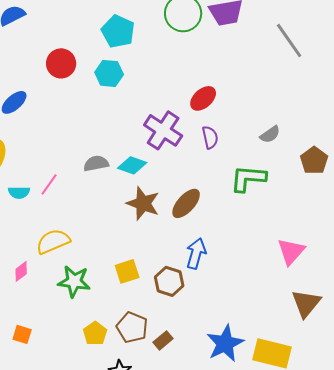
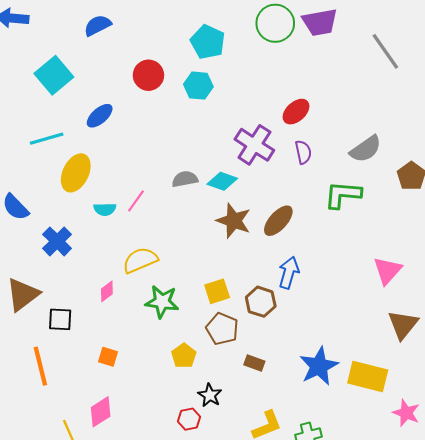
gray semicircle: (270, 134) -> (366, 149), size x1.5
brown pentagon: (132, 327) -> (222, 329), moved
brown rectangle: (163, 340) -> (254, 363), turned 60

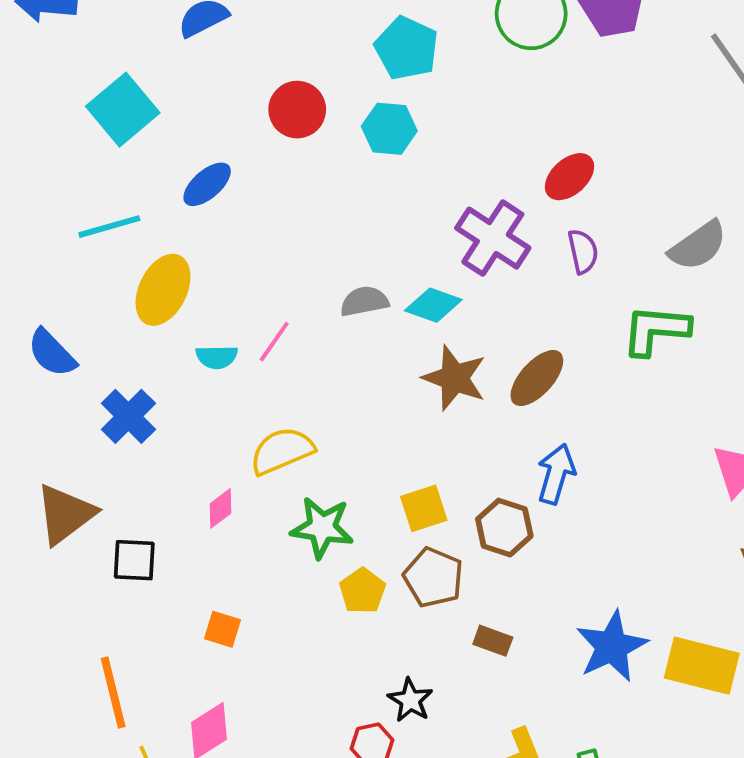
yellow pentagon: (184, 356) -> (362, 591), moved
orange line: (40, 366) -> (113, 692), moved

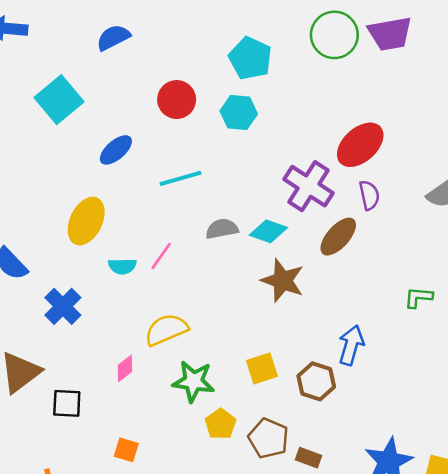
red ellipse: (570, 177) -> (360, 145), size x1.4
cyan line: (109, 227) -> (181, 178), moved
green L-shape: (656, 330) -> (418, 297), moved, size x0.6
brown ellipse: (537, 378) -> (338, 237), moved
brown pentagon: (433, 577) -> (268, 438), moved

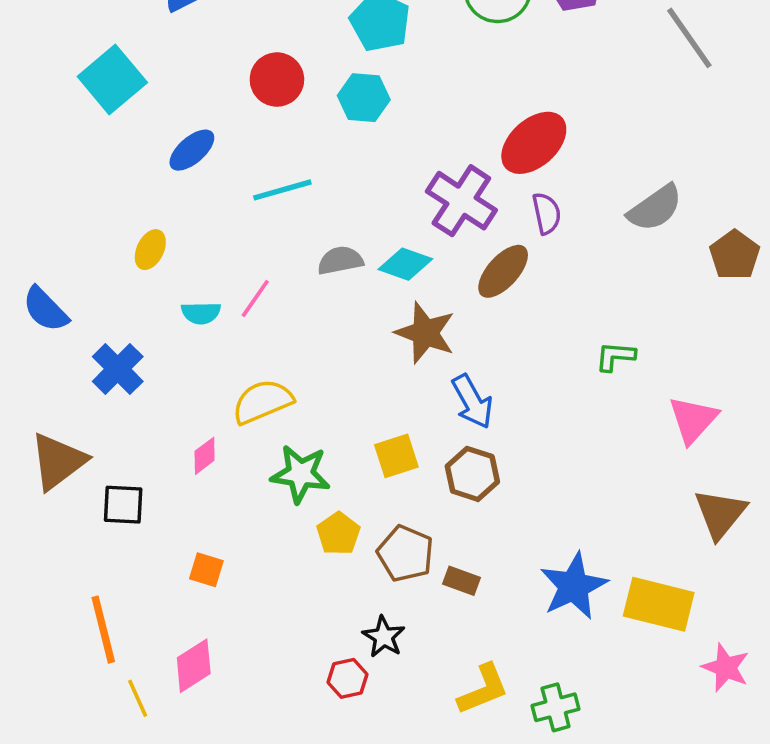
yellow ellipse: (86, 221) -> (150, 250), size x0.6
blue arrow: (351, 345) -> (472, 402), moved, turned 135

